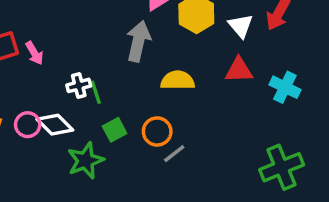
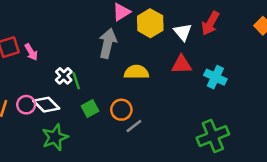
white cross: (79, 85) -> (64, 76), turned -30
green star: (86, 160) -> (55, 137), moved

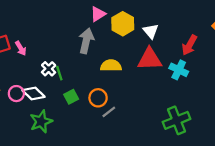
red arrow: (210, 23) -> (189, 45), moved
red triangle: (182, 65) -> (150, 59), size x1.4

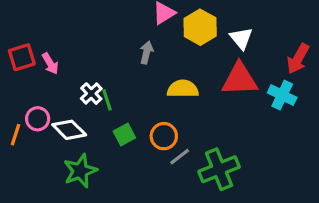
gray arrow: (86, 41) -> (146, 52), size x0.6
pink circle: (16, 94) -> (38, 119), moved
green cross: (177, 120) -> (219, 169), moved

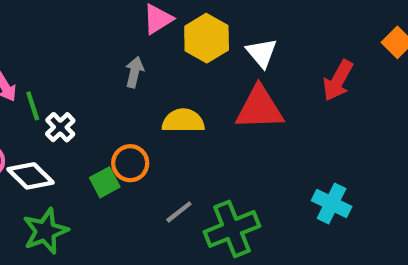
cyan cross: (282, 95) -> (332, 203), moved
green line: (107, 100) -> (33, 106), moved
orange circle: (164, 136) -> (130, 163), moved

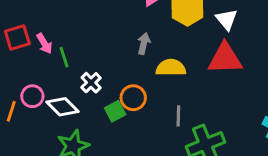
gray arrow: (134, 72) -> (144, 44), moved
white cross: (60, 127) -> (91, 83), moved
gray line: (179, 212) -> (178, 116), moved, turned -50

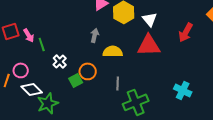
white diamond: (62, 107) -> (32, 89), moved

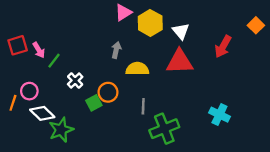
green line: (42, 44) -> (54, 61), turned 56

